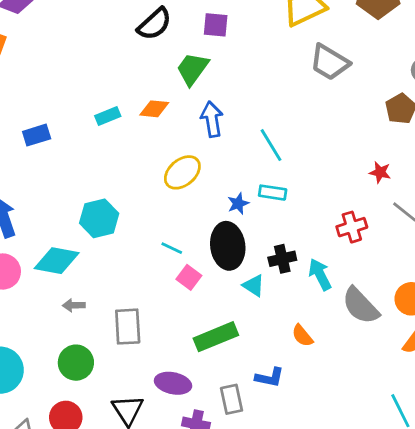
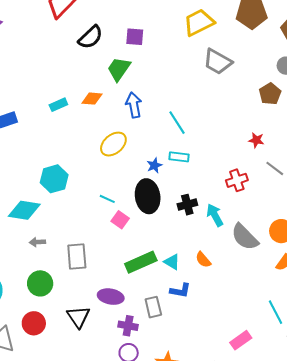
cyan triangle: (254, 286) -> (172, 262), moved

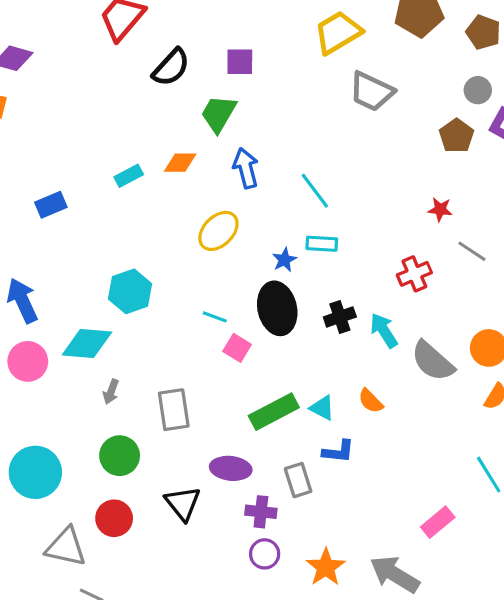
gray arrow: (37, 242) -> (111, 392), turned -63

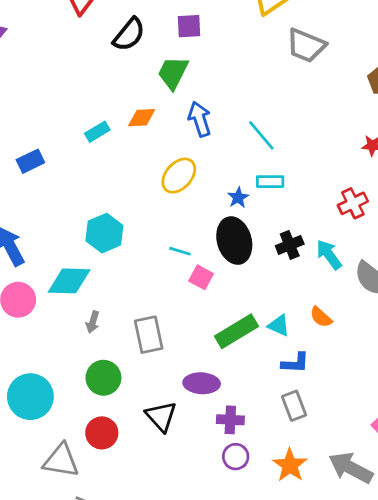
gray rectangle: (298, 480) -> (294, 406), moved

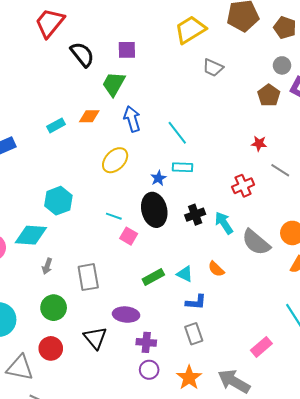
black semicircle: (129, 34) -> (82, 54), turned -80
gray trapezoid: (306, 45) -> (213, 68), size x0.7
green rectangle: (237, 331) -> (153, 277), size x0.7

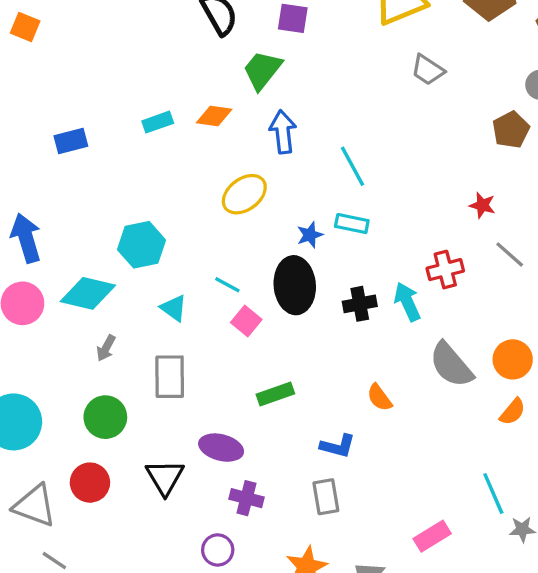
cyan arrow: (224, 223) -> (407, 302), moved
cyan triangle: (185, 274) -> (174, 308), moved
purple circle: (149, 370) -> (218, 550), moved

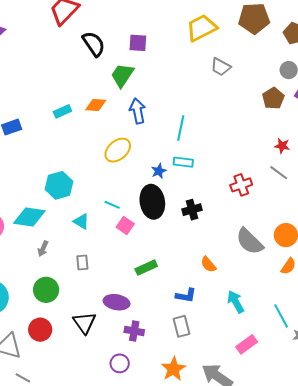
cyan line: (353, 166) -> (181, 128), turned 45
red star: (482, 205) -> (282, 146), moved
cyan arrow: (407, 302) -> (236, 302), moved
gray rectangle: (170, 377) -> (82, 263), size x0.6

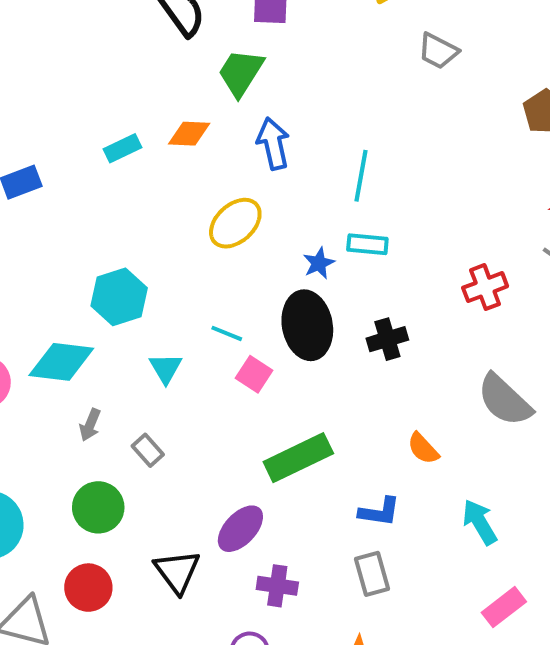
cyan triangle: (81, 221) -> (166, 368), turned 30
gray rectangle: (82, 263) -> (148, 450), moved, turned -35
green rectangle: (146, 268) -> (298, 458), size x1.5
purple ellipse: (117, 302) -> (240, 529), turned -55

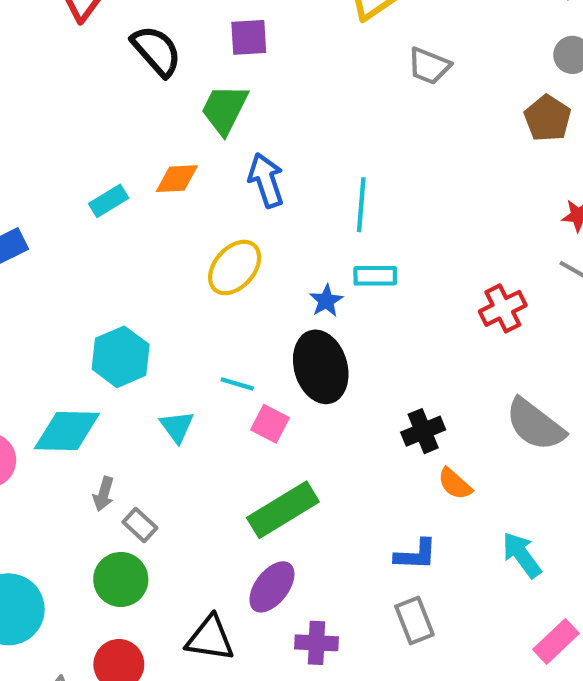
black cross: (387, 339) -> (423, 431), moved
gray rectangle: (148, 450) -> (140, 525), moved
green rectangle: (298, 458) -> (283, 510), moved
black triangle: (177, 571) -> (210, 638), turned -39

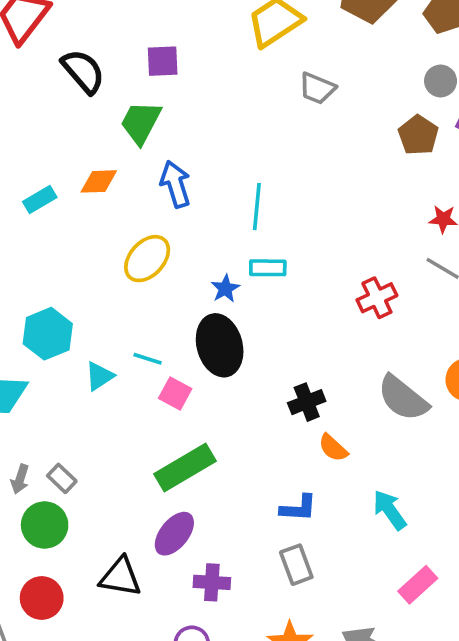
cyan triangle: (177, 427) -> (99, 376), moved, turned 32
gray arrow: (104, 494) -> (20, 479), moved

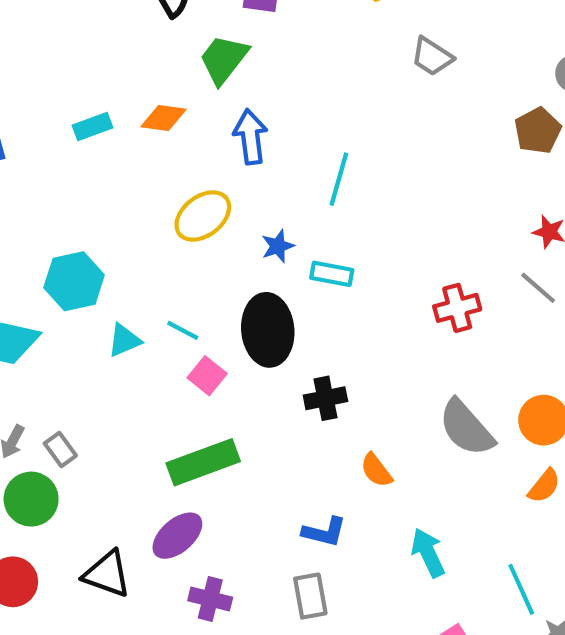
cyan rectangle: (268, 268) -> (332, 274), moved
blue star: (225, 289) -> (278, 246), moved
black cross: (307, 402) -> (325, 398), moved

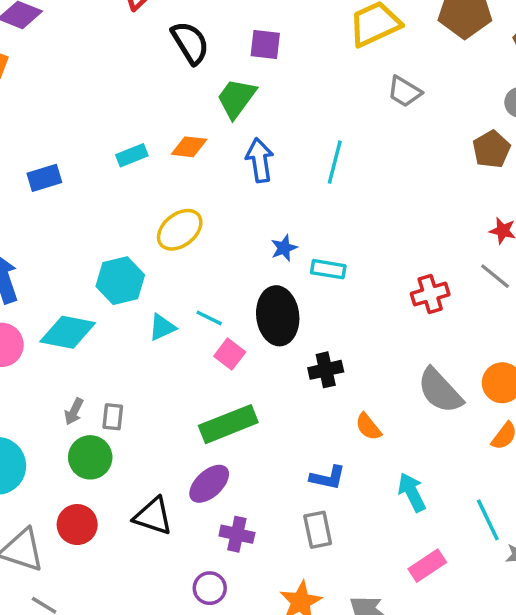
cyan line: (339, 179) -> (335, 162), moved
yellow ellipse: (203, 216) -> (180, 230), moved
gray rectangle: (60, 449) -> (113, 417), turned 44

